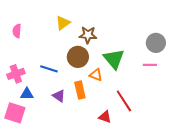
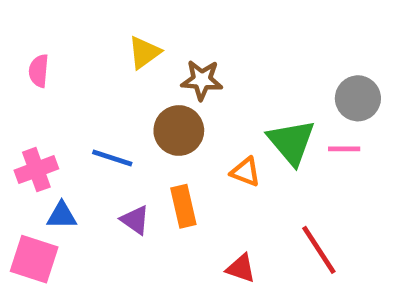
green triangle: (114, 59) -> (291, 142), moved
orange triangle: (96, 75) -> (245, 172), moved
red line: (124, 101) -> (319, 250), moved

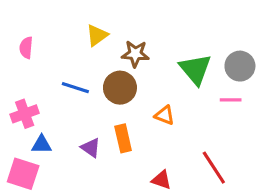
green triangle: (291, 142) -> (195, 69), moved
blue line: (112, 158) -> (75, 88), moved

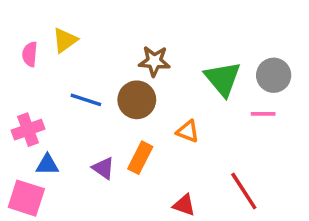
yellow triangle: (97, 35) -> (65, 40), moved
orange rectangle: (123, 138) -> (140, 158), turned 40

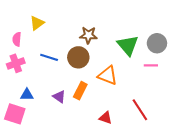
pink semicircle: (30, 54) -> (17, 39), moved
pink cross: (28, 130) -> (16, 63), moved
orange triangle: (188, 131) -> (108, 76), size x1.5

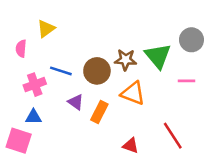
brown star: (88, 35) -> (126, 60), moved
gray circle: (157, 43) -> (191, 40), moved
pink cross: (16, 63) -> (35, 85), moved
purple triangle: (59, 97) -> (76, 102), moved

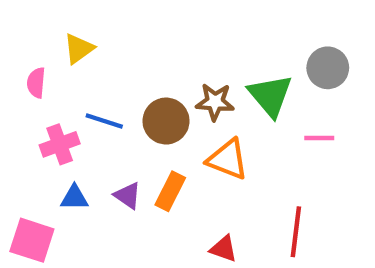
purple triangle: (76, 102) -> (128, 196), moved
blue triangle: (33, 117) -> (74, 198), moved
red line: (173, 136) -> (296, 232), turned 40

